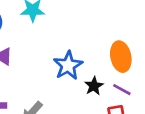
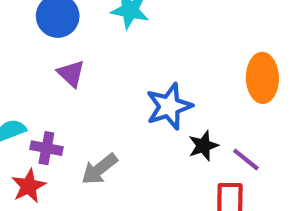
orange ellipse: (121, 57) -> (262, 78), moved

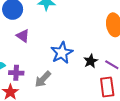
blue star: (169, 106) -> (62, 53), moved

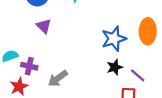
blue star: (62, 53) -> (114, 39), moved

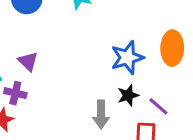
purple triangle: (44, 26) -> (28, 61), moved
gray arrow: (58, 78) -> (101, 114), moved, turned -54

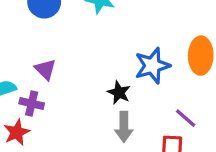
black star: (128, 95) -> (119, 92), moved, turned -30

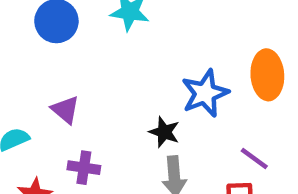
purple cross: (32, 103) -> (84, 168), moved

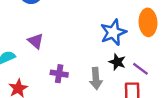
black star: (164, 132) -> (117, 62), moved
purple cross: (84, 168) -> (59, 74), moved

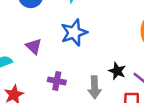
blue star: (113, 32) -> (74, 33), moved

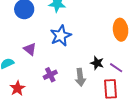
purple cross: (57, 81) -> (50, 75), turned -32

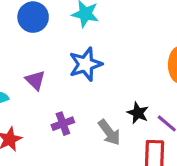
gray arrow: (80, 77) -> (109, 132), turned -36

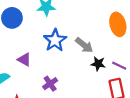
gray arrow: (109, 132) -> (84, 45), moved

